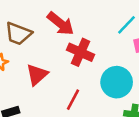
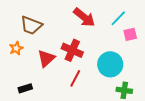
red arrow: (61, 24) -> (84, 17), moved
red cross: (81, 52) -> (72, 50), moved

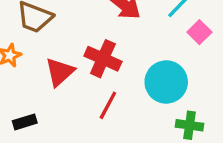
pink square: (130, 34) -> (199, 32), turned -32

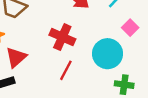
pink square: (199, 32) -> (130, 28), moved
red triangle: (60, 72) -> (16, 57), moved

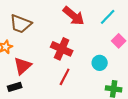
cyan circle: (108, 54) -> (100, 63), size x0.6

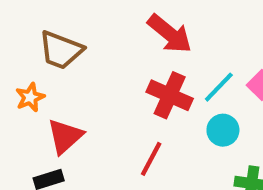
cyan line: (108, 17) -> (219, 87), moved
red cross: (62, 49) -> (170, 95), moved

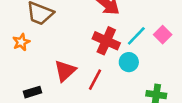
cyan circle: (223, 130) -> (129, 62), moved
red triangle: (65, 136) -> (65, 71), moved

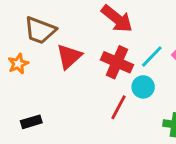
red triangle: (65, 71) -> (69, 56), moved
red line: (95, 80) -> (118, 107), moved

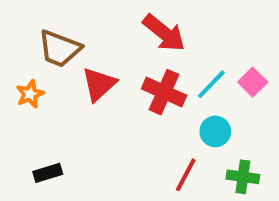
cyan circle: (143, 87) -> (215, 131), moved
red line: (118, 107) -> (186, 175), moved

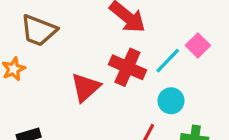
pink square: (253, 82) -> (198, 45), moved
red triangle: (99, 84) -> (86, 87), moved

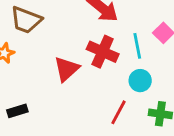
cyan line: (168, 61) -> (137, 46), turned -55

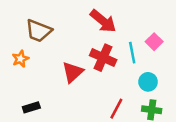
cyan circle: (140, 81) -> (148, 82), moved

